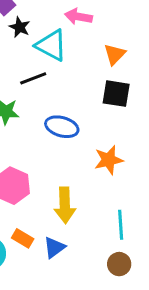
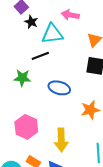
cyan triangle: (51, 45) -> (52, 34), turned -35

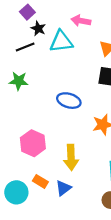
black line: (40, 56) -> (25, 47), moved
green star: (22, 78) -> (19, 81), moved

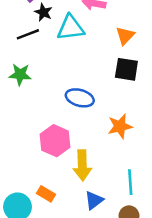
pink hexagon: (33, 143) -> (55, 141), moved
blue triangle: (63, 188) -> (94, 200), moved

